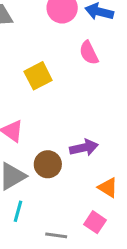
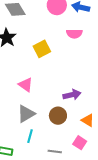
pink semicircle: (89, 53) -> (74, 34), turned -63
brown circle: (48, 164) -> (58, 116), moved

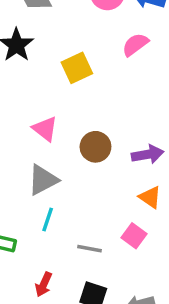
pink semicircle: (74, 34) -> (135, 45), turned 140
purple arrow: (72, 95) -> (148, 154), moved
brown circle: (58, 116) -> (95, 147), moved

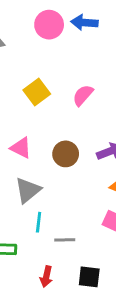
pink semicircle: (135, 45) -> (83, 95), moved
gray line: (89, 249) -> (65, 240), moved

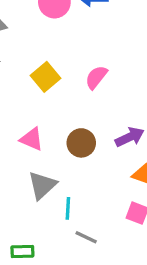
cyan line: (39, 222) -> (68, 208), moved
gray line: (65, 240) -> (86, 237), turned 30

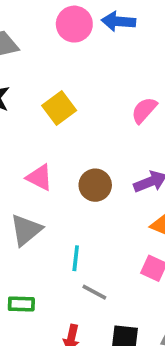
pink semicircle: (96, 77) -> (144, 110), moved
gray triangle: (42, 185) -> (26, 230), moved

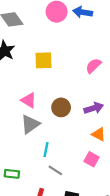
yellow square: (59, 108) -> (44, 60), turned 30
gray triangle: (26, 230) -> (30, 124), moved

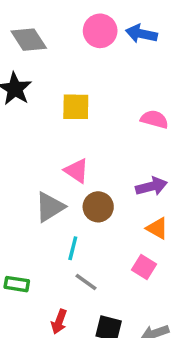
pink semicircle: (93, 66) -> (154, 119), turned 56
pink triangle: (29, 100) -> (77, 171), moved
brown circle: (61, 107) -> (98, 207), moved

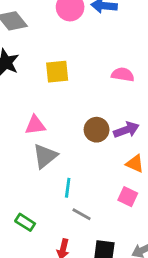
pink triangle: (77, 171) -> (35, 125), moved, turned -35
brown circle: (98, 207) -> (97, 130), moved
green rectangle: (17, 284) -> (25, 222), turned 30

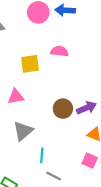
pink semicircle: (123, 75) -> (59, 51), moved
pink triangle: (35, 125) -> (16, 97), moved

